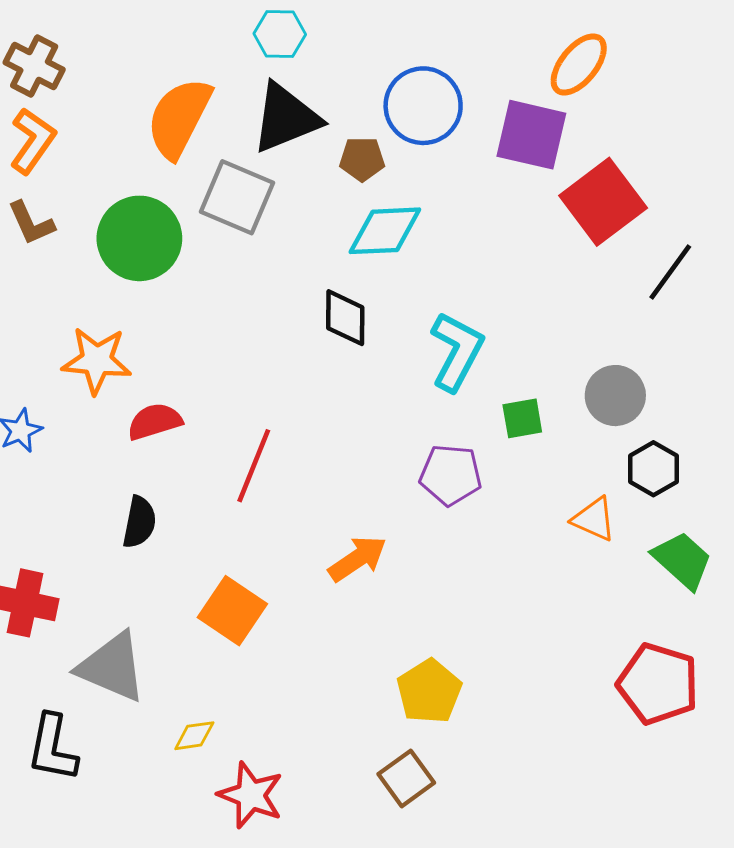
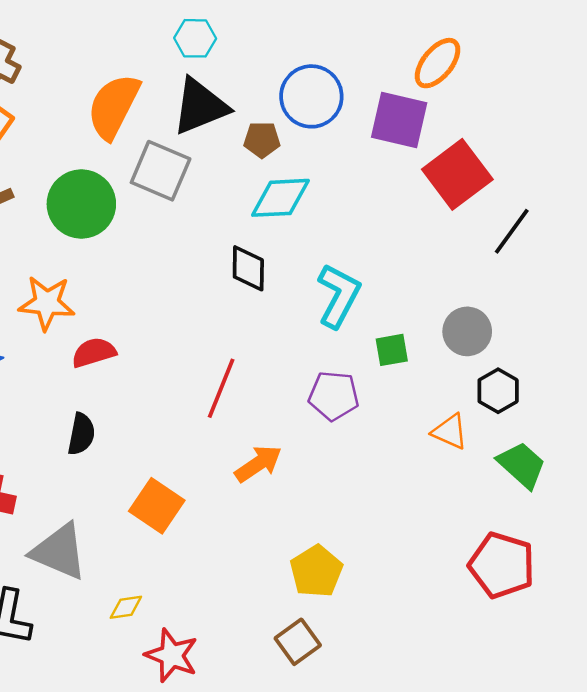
red line: (254, 466) -> (221, 388), moved

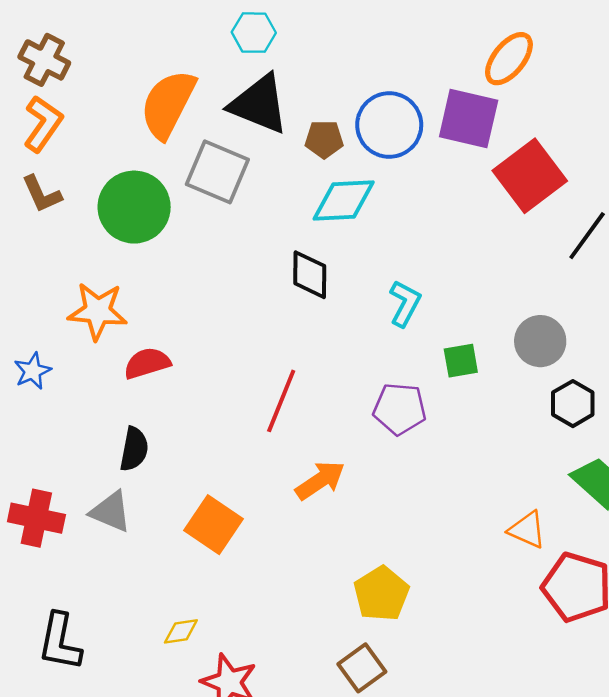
blue circle: (311, 96) -> (389, 125), moved
black triangle: (200, 106) -> (259, 104), turned 44
cyan L-shape: (339, 296) -> (405, 303), size x0.7
orange triangle: (450, 432) -> (527, 530), moved
gray triangle: (59, 552) -> (111, 512), moved, size x0.7

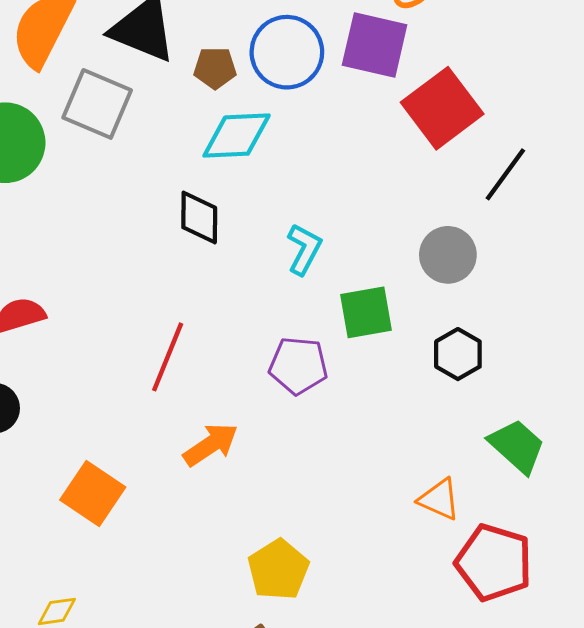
gray circle: (540, 341) -> (448, 255), moved
green square: (461, 361) -> (366, 312), size x1.4
black hexagon: (573, 404) -> (458, 354), moved

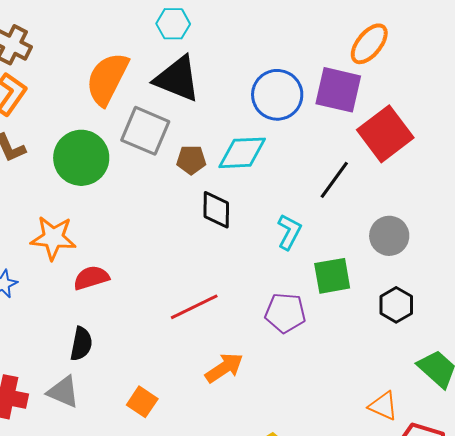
brown pentagon: (215, 68) -> (191, 160), moved
black line: (505, 174) -> (334, 180), moved
red line: (168, 357) -> (194, 307), turned 42
orange square: (93, 494) -> (142, 402), size x0.7

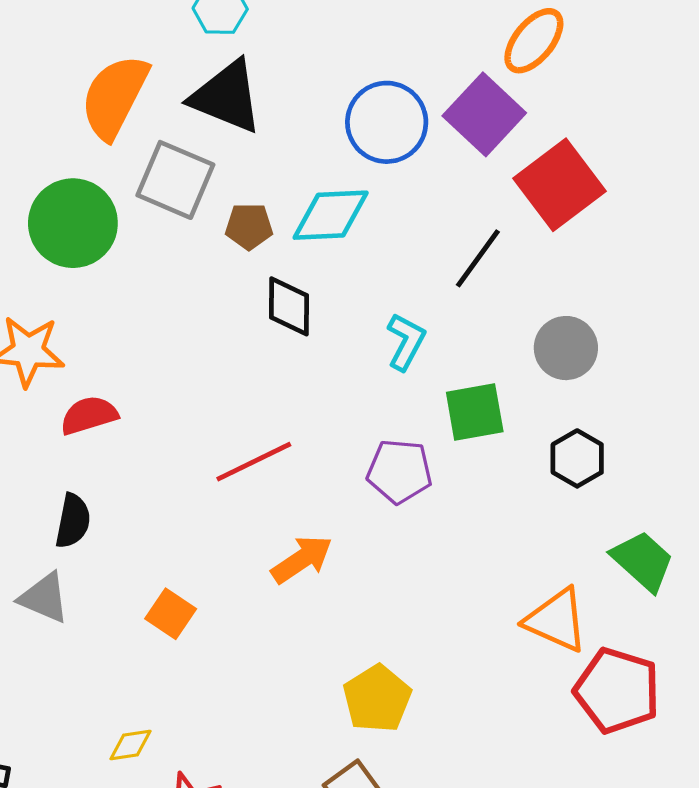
purple square: (338, 90) -> (484, 114), turned 30
orange triangle: (383, 406) -> (556, 620), size x1.4

